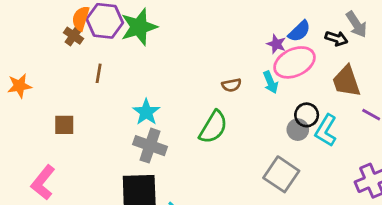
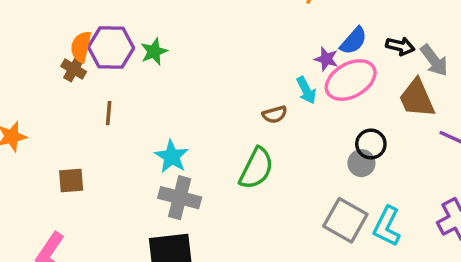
gray arrow: (356, 24) -> (434, 60), moved
green star: (139, 27) -> (154, 52), size x0.6
cyan arrow: (271, 82) -> (306, 90), moved
cyan L-shape: (326, 130) -> (387, 226), moved

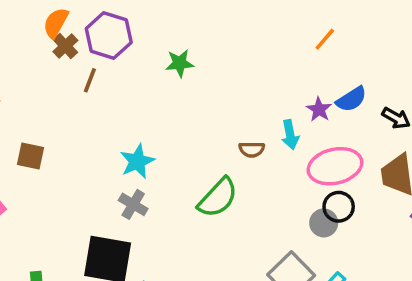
orange semicircle: (81, 47) -> (56, 23), moved
green star: (154, 52) -> (180, 63), moved
pink ellipse: (351, 80) -> (335, 166), moved
brown line: (109, 113) -> (90, 80), moved
gray cross: (180, 198) -> (133, 204), size x0.7

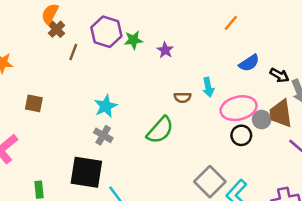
purple hexagon: (109, 35) -> (106, 32), moved
purple star: (319, 109) -> (165, 50), moved
gray circle: (324, 223) -> (262, 120), moved

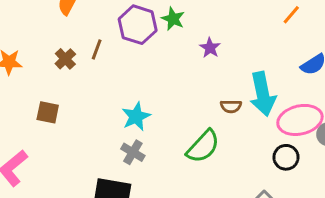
brown cross: (57, 29) -> (65, 59), moved
green star: (133, 40) -> (173, 19), moved, turned 30
cyan arrow: (208, 87) -> (263, 94), size x1.8
black circle: (241, 135) -> (286, 157), moved

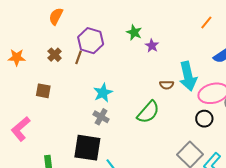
green star: (173, 19) -> (134, 32), moved
purple hexagon: (138, 25) -> (91, 41), moved
brown line: (97, 49) -> (79, 57), moved

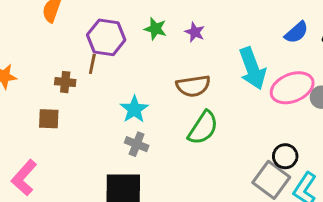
green star: (134, 32) -> (155, 29), moved
brown cross: (55, 55) -> (65, 82), moved, turned -32
brown semicircle: (167, 85) -> (193, 86), moved, size x1.6
black circle: (204, 119) -> (285, 156), moved

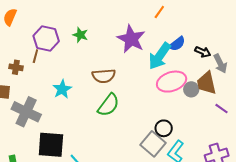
purple star: (195, 32) -> (131, 39), moved, size x2.0
cyan arrow: (252, 68) -> (160, 56), moved, turned 52
gray cross: (137, 144) -> (26, 112), moved, size x1.8

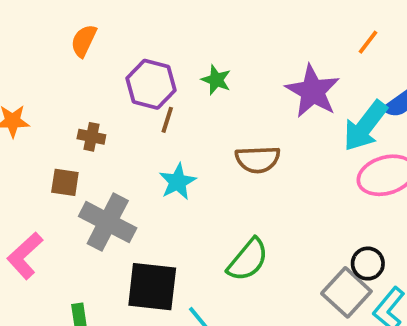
brown line: (35, 56) -> (167, 120), moved
green semicircle: (109, 105) -> (248, 260), moved

